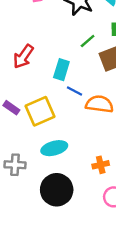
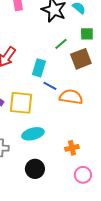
yellow square: (40, 111) -> (21, 103), turned 30
black circle: (57, 190) -> (35, 169), size x0.7

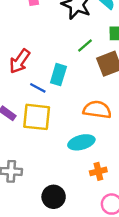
blue line: (50, 86) -> (38, 88), moved
cyan ellipse: (33, 134) -> (81, 142), moved

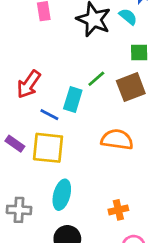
green line: (85, 46) -> (96, 79), moved
cyan ellipse: (81, 142) -> (62, 195), moved, turned -60

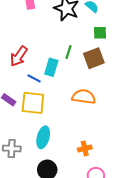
green line: (96, 79) -> (69, 52), turned -32

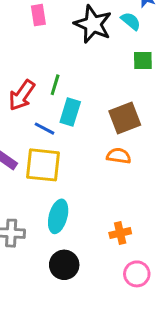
green line: (69, 52) -> (55, 85), moved
brown square: (94, 58) -> (125, 118), moved
orange semicircle: (84, 97) -> (119, 156), size x0.7

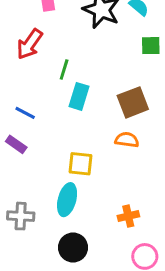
red arrow: (22, 95) -> (30, 44), moved
blue line: (44, 129) -> (25, 113), moved
yellow square: (43, 165) -> (80, 164), moved, size x0.7

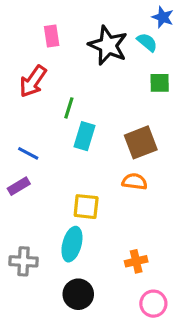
purple rectangle: (16, 144) -> (19, 186), turned -66

